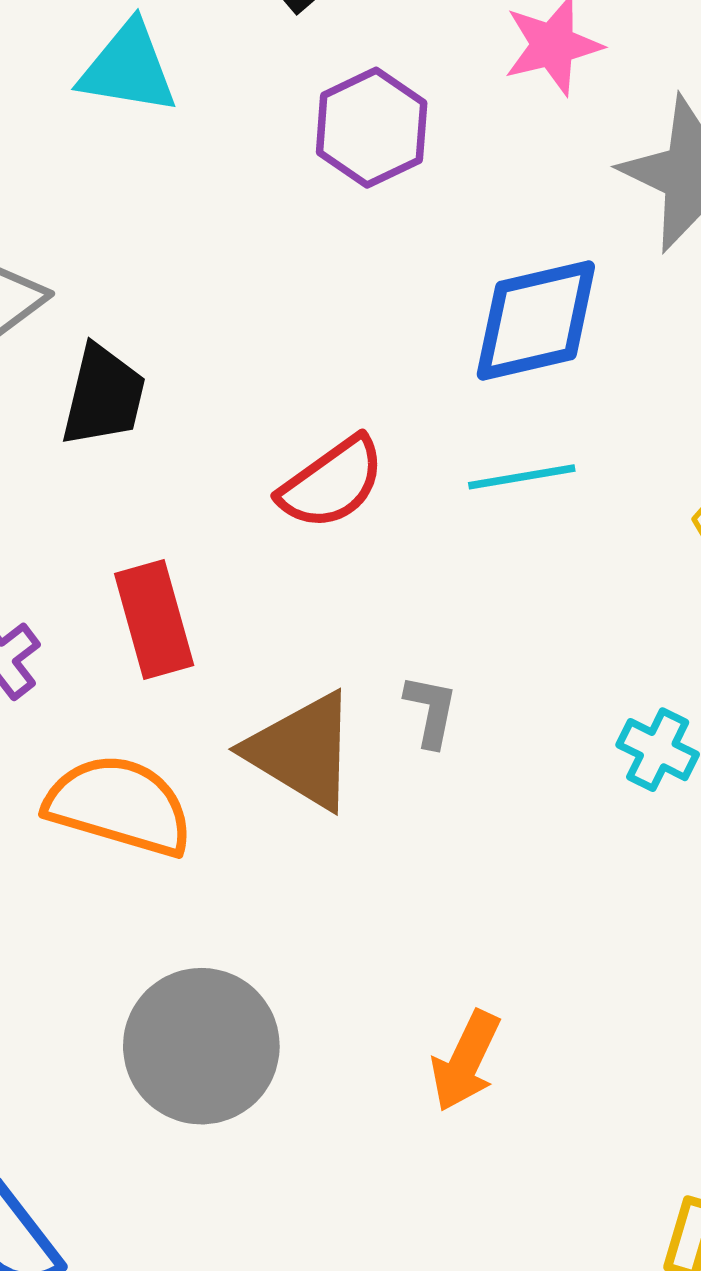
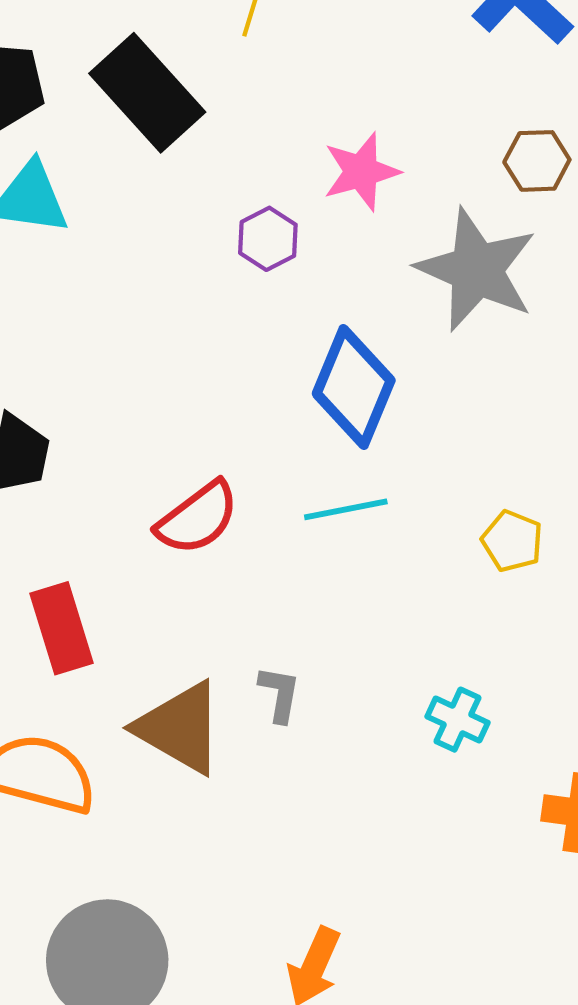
purple hexagon: (372, 128) -> (268, 239), moved, size x0.7
blue diamond: (536, 321) -> (354, 387), turned -53

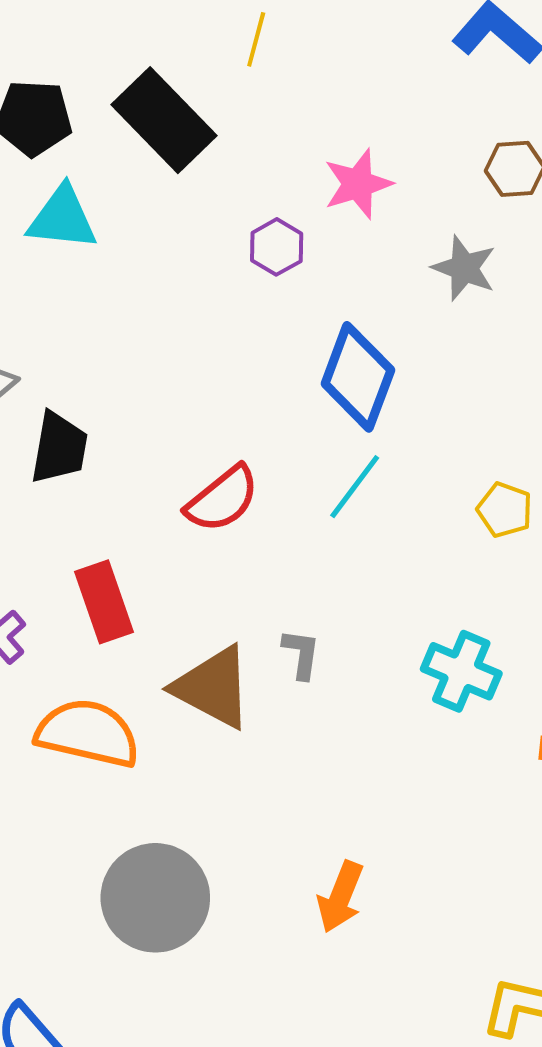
gray star: (476, 270) -> (464, 268), size x0.6
cyan line: (346, 509) -> (355, 487), turned -40
cyan cross: (457, 720) -> (461, 671), size x1.4

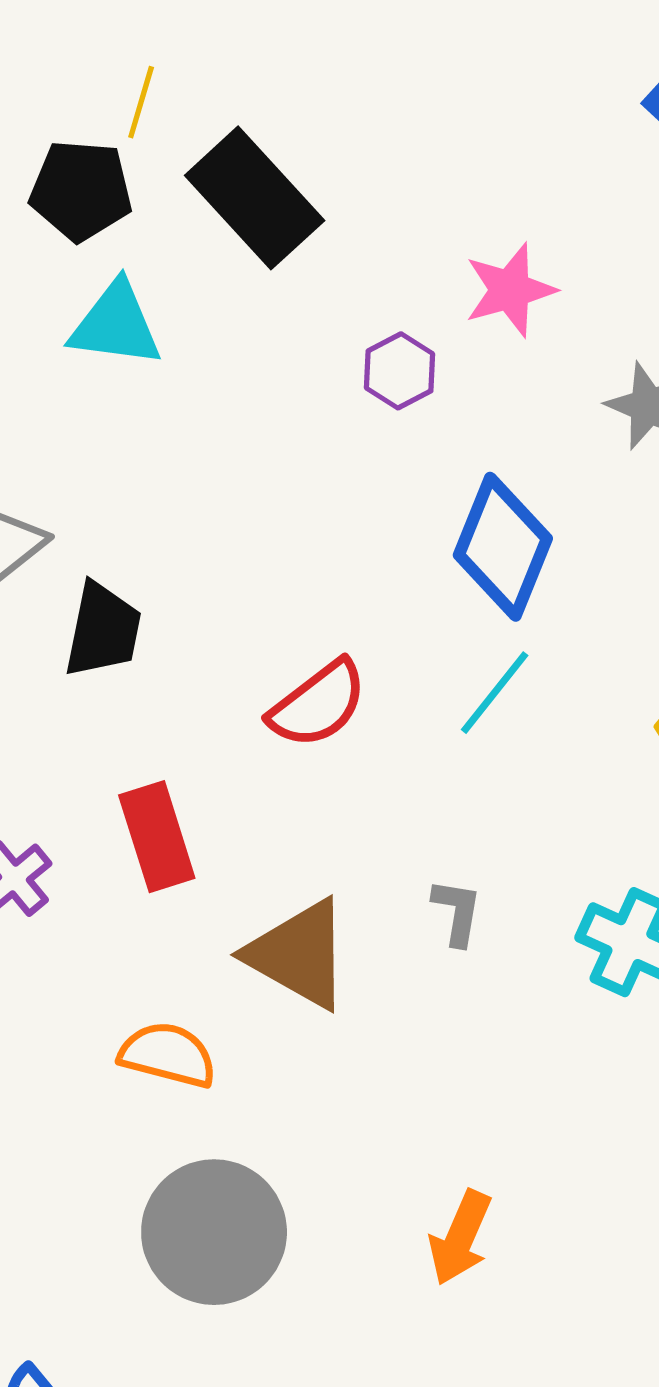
yellow line: (256, 39) -> (141, 102), moved
gray L-shape: (301, 654) -> (457, 912), moved
orange semicircle: (88, 733) -> (168, 1055), moved, size x0.7

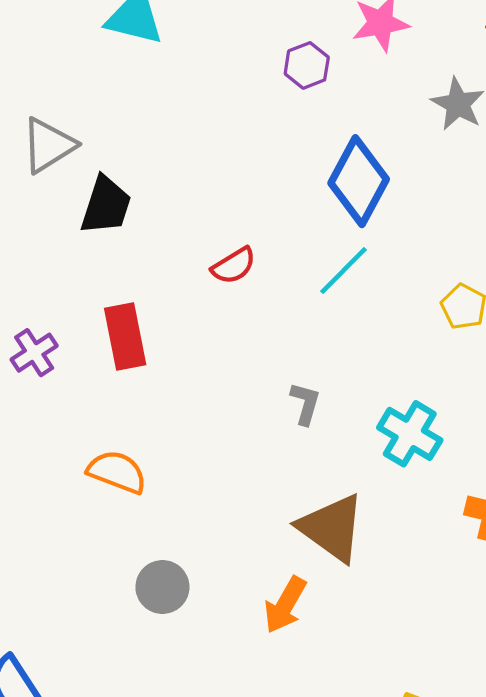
red semicircle: (318, 704) -> (234, 266), size x0.7
brown triangle: (299, 954) -> (332, 528), moved
gray circle: (214, 1232) -> (162, 587), moved, size x0.6

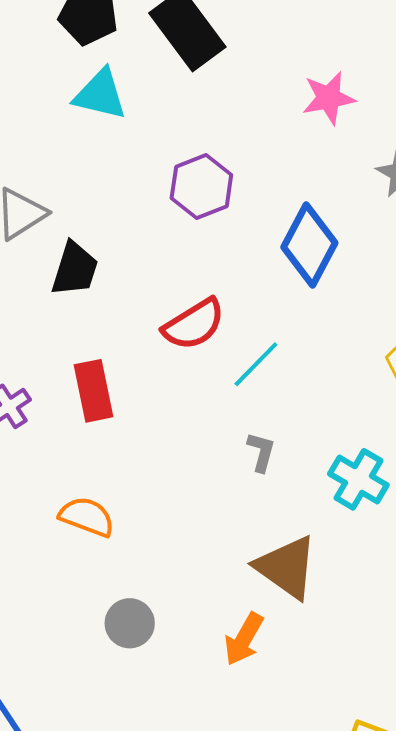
purple hexagon: (307, 65) -> (201, 186), moved, size x1.5
red semicircle: (234, 266) -> (194, 324), size x1.5
cyan line: (343, 271) -> (256, 364), moved

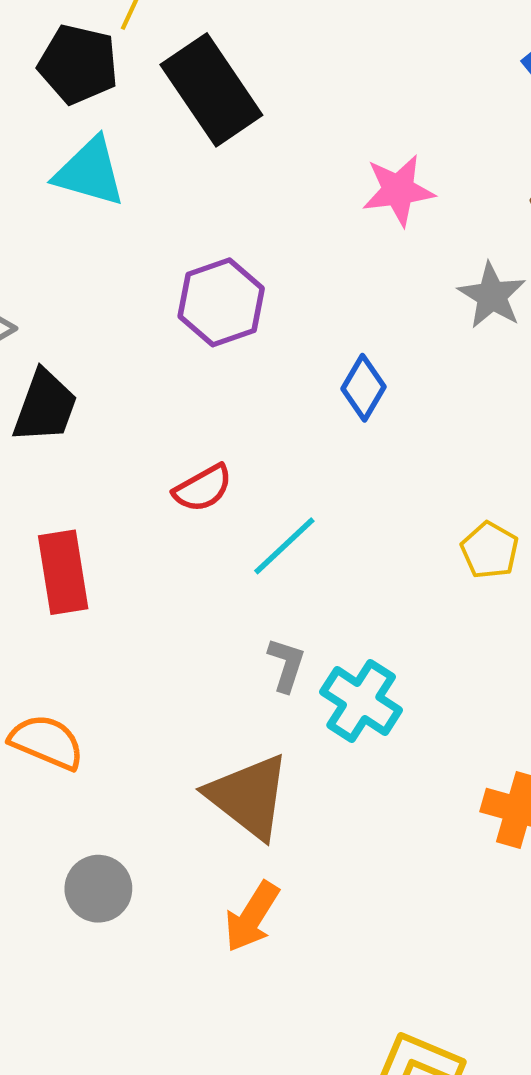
blue diamond: (309, 245) -> (364, 388), size x0.6
red semicircle: (194, 324) -> (203, 488), size x0.7
cyan cross: (358, 479) -> (361, 701), moved
brown triangle: (286, 567) -> (249, 796), moved

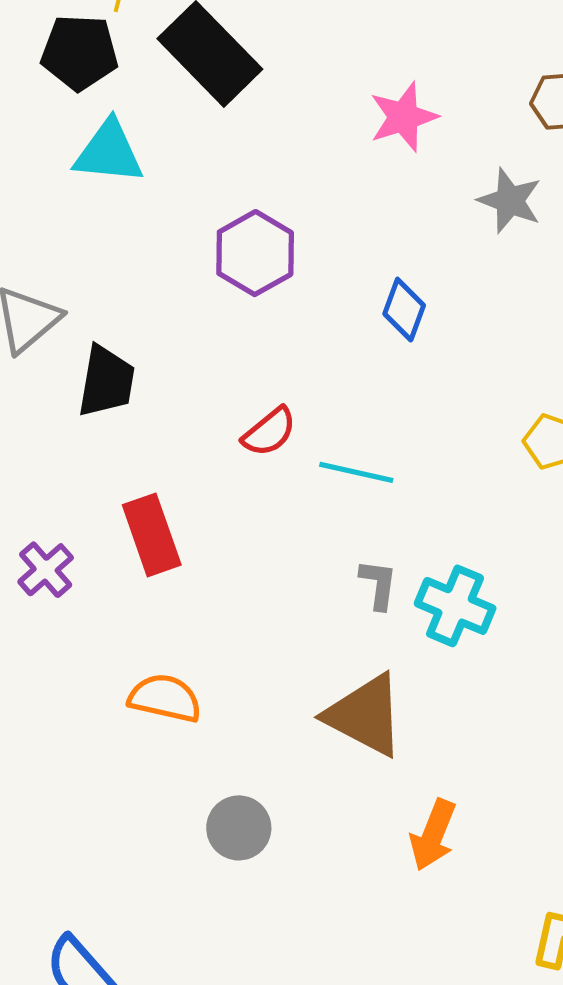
cyan line: (284, 546) -> (356, 472), turned 66
orange arrow: (252, 917) -> (433, 835), moved

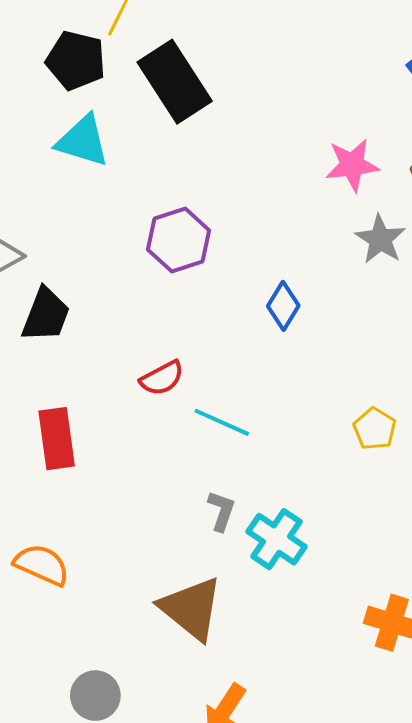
pink star: (403, 117) -> (352, 165), moved
gray circle: (239, 828) -> (95, 696), moved

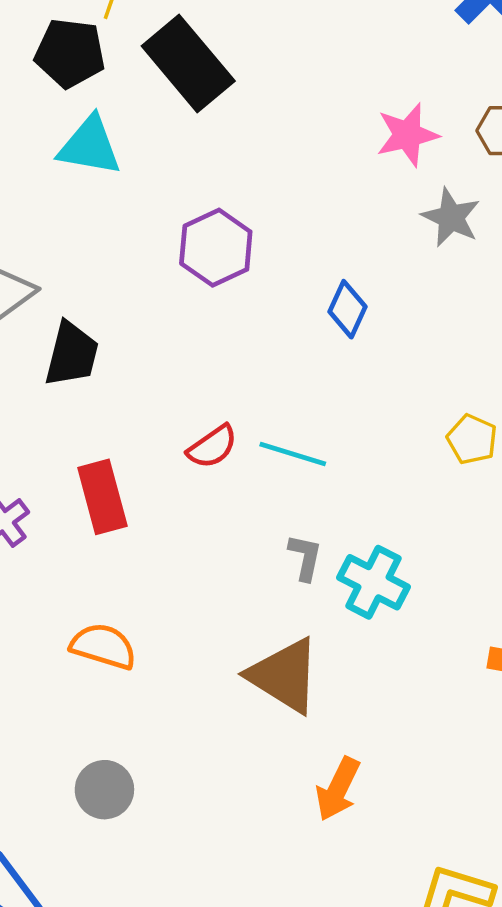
red semicircle: (162, 378) -> (212, 447), moved
gray circle: (95, 696) -> (104, 790), moved

